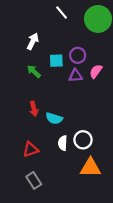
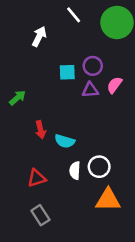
white arrow: (33, 41) -> (39, 37), moved
green arrow: (34, 71) -> (17, 98), moved, turned 96

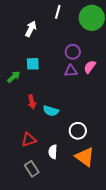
white line: (74, 15) -> (58, 12), turned 56
cyan square: (67, 72) -> (33, 64), moved
white semicircle: (75, 171) -> (53, 152), moved
orange triangle: (108, 200) -> (85, 157), turned 35

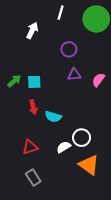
purple circle: (73, 52) -> (69, 49), moved
cyan square: (33, 64) -> (34, 82), moved
pink semicircle: (90, 67) -> (98, 80), moved
white semicircle: (53, 152) -> (64, 147), moved, turned 56

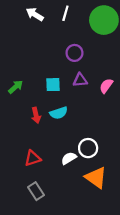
white arrow: (32, 30) -> (35, 14), moved, turned -84
cyan square: (34, 82) -> (53, 85), moved
cyan semicircle: (53, 117) -> (59, 113), moved, turned -35

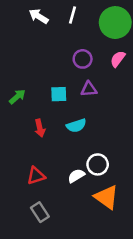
pink semicircle: (106, 86) -> (118, 59), moved
cyan semicircle: (59, 113) -> (76, 126), moved

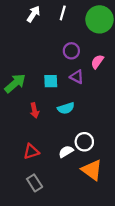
white arrow: (39, 16) -> (33, 14), turned 91
pink semicircle: (118, 59) -> (97, 62), moved
purple triangle: (89, 89) -> (77, 77), turned 32
green arrow: (17, 97) -> (15, 83), size x1.5

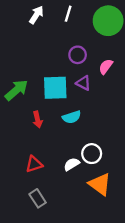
cyan square: (51, 81) -> (55, 88), size x1.6

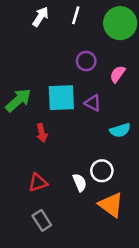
purple triangle: (83, 83) -> (93, 103), moved
cyan semicircle: (72, 117) -> (120, 130), moved
white semicircle: (72, 164) -> (80, 183), turned 98

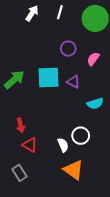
red arrow: (42, 133) -> (21, 125), moved
red triangle: (38, 183) -> (30, 145), turned 49
orange triangle: (111, 205) -> (73, 170), moved
gray rectangle: (42, 220) -> (20, 173), moved

